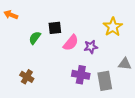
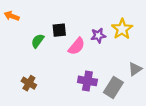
purple star: (91, 47) -> (98, 35), moved
gray triangle: (125, 64) -> (135, 69), turned -40
gray rectangle: (105, 81) -> (113, 87), turned 42

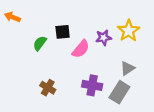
gray triangle: (135, 69) -> (127, 68), moved
brown cross: (29, 83) -> (48, 88), moved

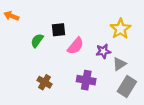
purple star: (104, 38) -> (103, 51), moved
gray rectangle: (119, 92) -> (127, 87), moved

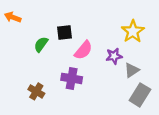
purple cross: (86, 80) -> (72, 78), moved
brown cross: (45, 82) -> (36, 91), moved

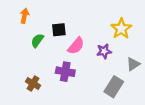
orange arrow: (13, 17) -> (24, 16), moved, turned 80
gray triangle: (132, 70) -> (133, 64), moved
gray rectangle: (140, 95) -> (114, 87), moved

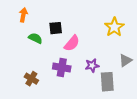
green semicircle: (37, 40) -> (35, 38), turned 80
purple star: (104, 51) -> (92, 65), moved
gray rectangle: (114, 87) -> (107, 82), turned -36

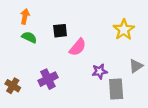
green semicircle: (35, 38) -> (29, 37), moved
purple cross: (62, 68) -> (48, 79), moved, turned -36
brown cross: (31, 79) -> (13, 86), moved

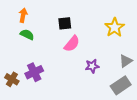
black square: (60, 31) -> (65, 23), moved
purple cross: (48, 79) -> (34, 72), moved
gray rectangle: (116, 89) -> (121, 85), moved, turned 60

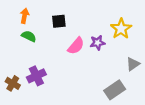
black square: (65, 23) -> (59, 21), moved
purple star: (92, 66) -> (97, 43), moved
gray rectangle: (121, 85) -> (115, 90), moved

